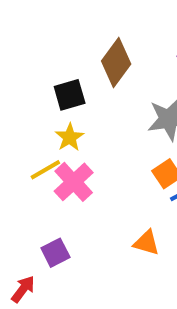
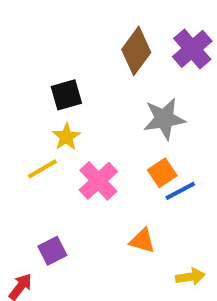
brown diamond: (116, 62) -> (136, 51), moved
pink cross: (74, 182) -> (98, 181), moved

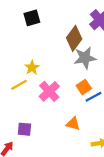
brown diamond: (136, 51) -> (74, 38), moved
black square: (66, 95) -> (32, 18), moved
purple square: (52, 251) -> (24, 129), turned 32

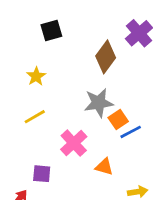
gray star: (85, 58) -> (99, 103), moved
yellow star: (32, 68) -> (36, 76), moved
pink cross: (49, 91) -> (74, 143), moved

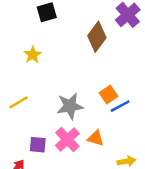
gray star: (99, 103) -> (70, 106), moved
yellow line: (35, 117) -> (19, 102), moved
pink cross: (74, 143) -> (67, 139), moved

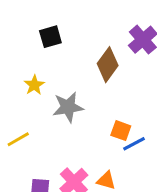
orange square: (108, 95) -> (121, 131), turned -36
gray star: (70, 106) -> (68, 107), moved

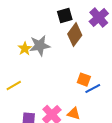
black square: (50, 37) -> (65, 16), moved
gray star: (68, 107) -> (40, 46), moved

